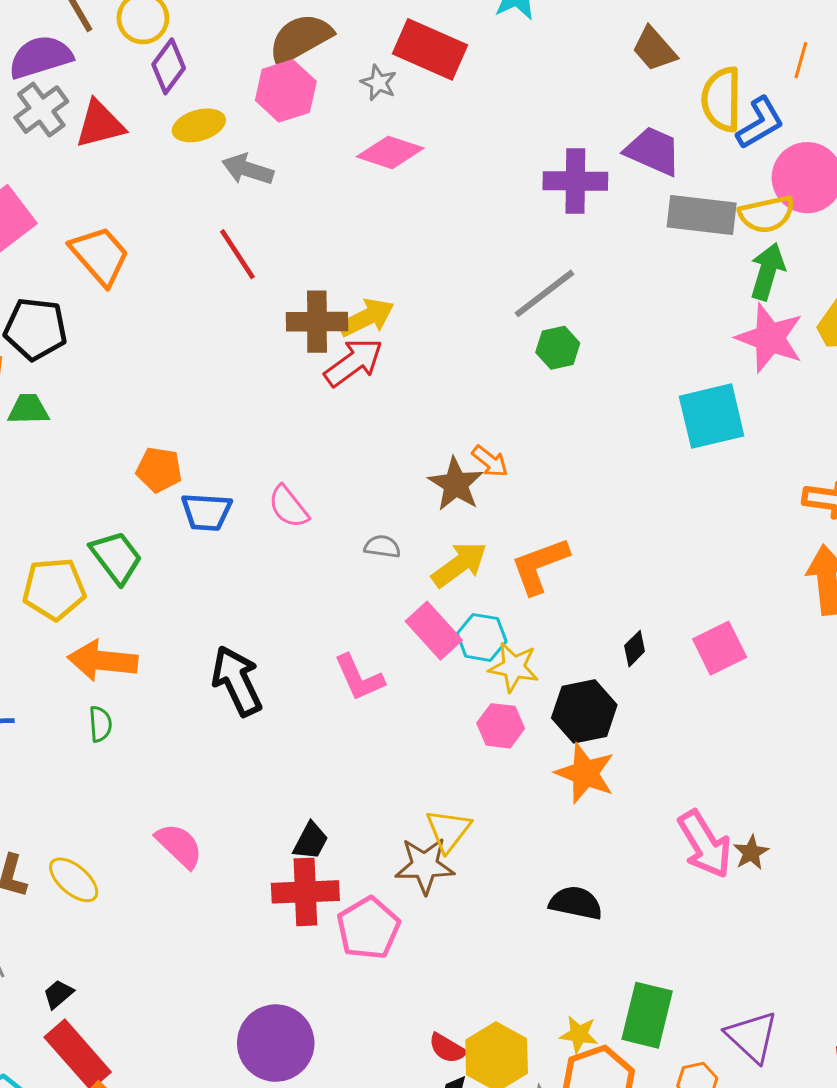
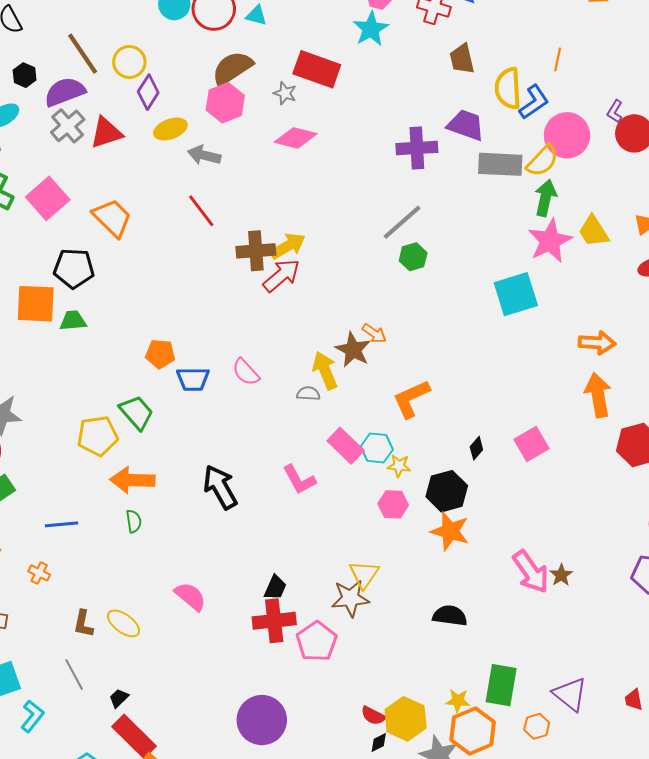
brown trapezoid: (654, 49) -> (462, 59), turned 32
yellow semicircle: (767, 214) -> (542, 161), turned -30
pink star: (770, 338) -> (550, 241), turned 30
yellow arrow: (459, 565) -> (325, 370), moved, turned -72
yellow star: (514, 667) -> (399, 466), size x0.7

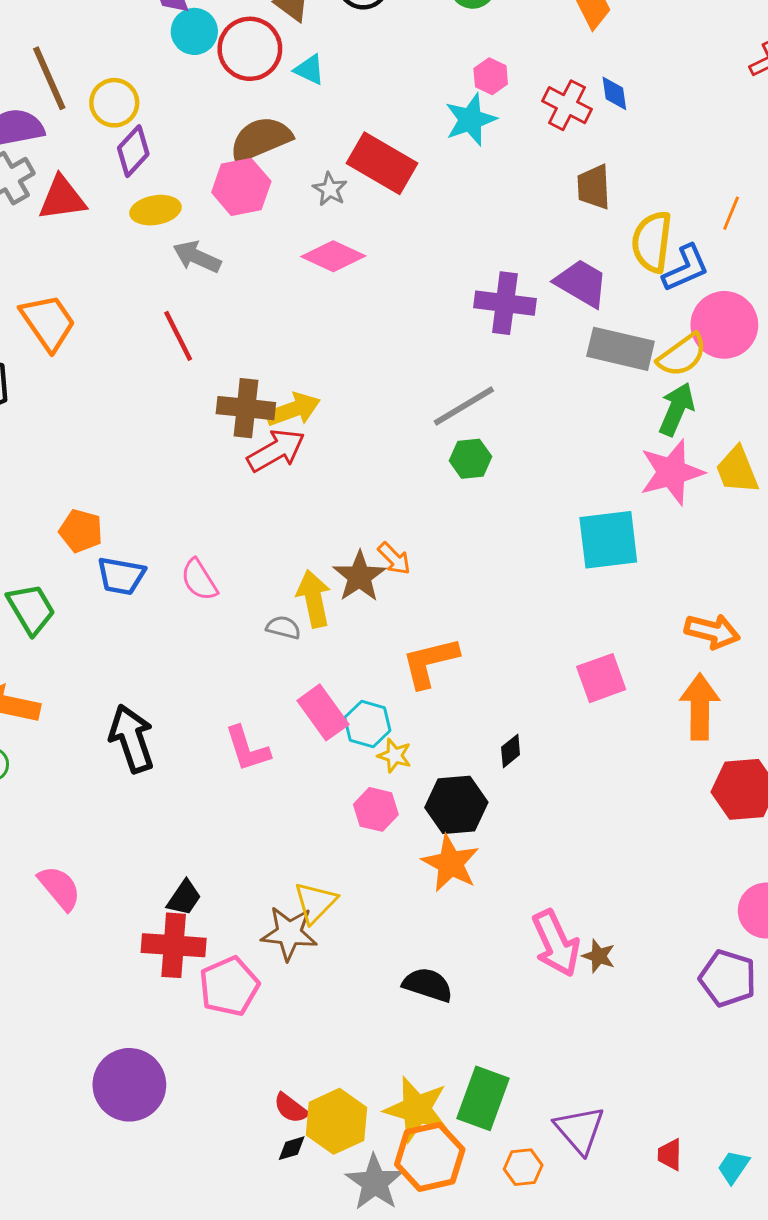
pink square: (531, 444) -> (601, 678), moved
brown star: (561, 575) -> (599, 956), turned -30
yellow star: (458, 701) -> (416, 1109), size x1.8

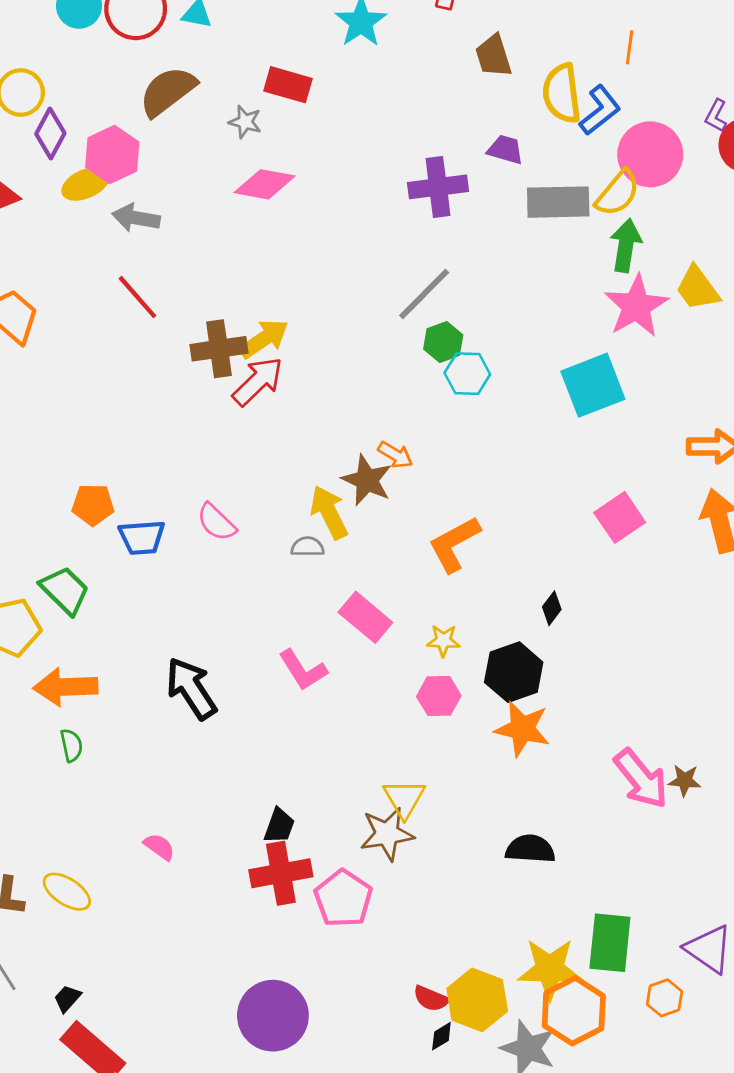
red rectangle: (382, 163) -> (288, 85), size x0.7
pink hexagon: (241, 187) -> (112, 155), moved
purple trapezoid: (582, 283) -> (505, 150), size x0.7
cyan hexagon: (367, 724) -> (467, 374), moved
pink semicircle: (59, 888) -> (159, 847), size x0.7

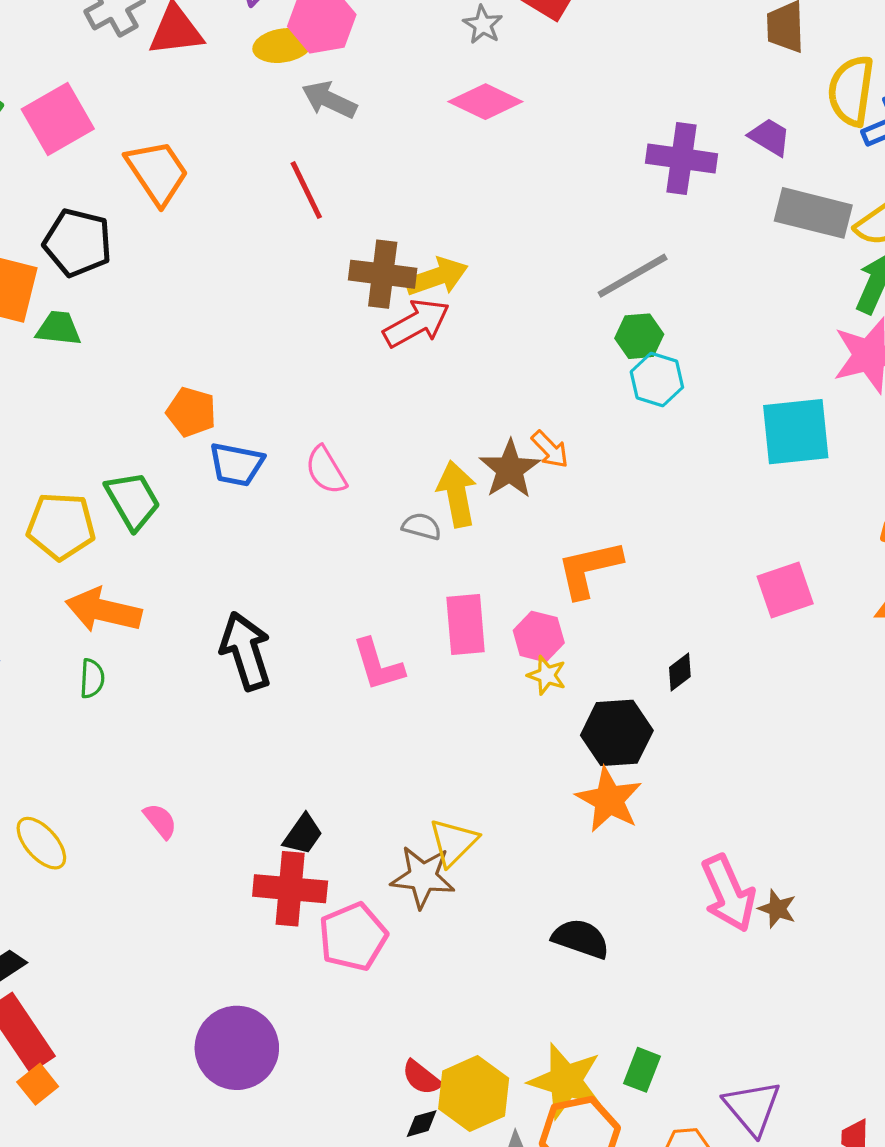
pink rectangle: (365, 617) -> (466, 624), turned 30
pink hexagon: (439, 696) -> (539, 637), moved
green rectangle: (610, 943) -> (642, 1070), size x0.6

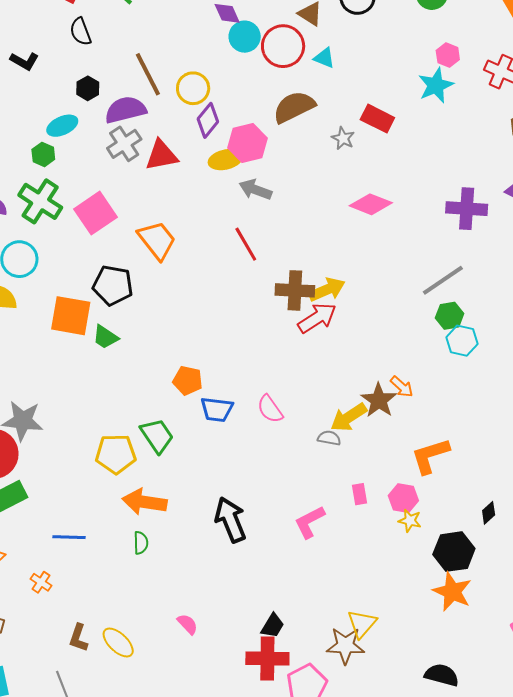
pink diamond: (485, 102) -> (371, 204), moved
green trapezoid: (59, 328) -> (105, 337), turned -148
yellow arrow: (457, 494) -> (349, 417), turned -108
pink rectangle: (466, 624) -> (360, 494), size x0.6
pink L-shape: (378, 665) -> (310, 522), turned 84

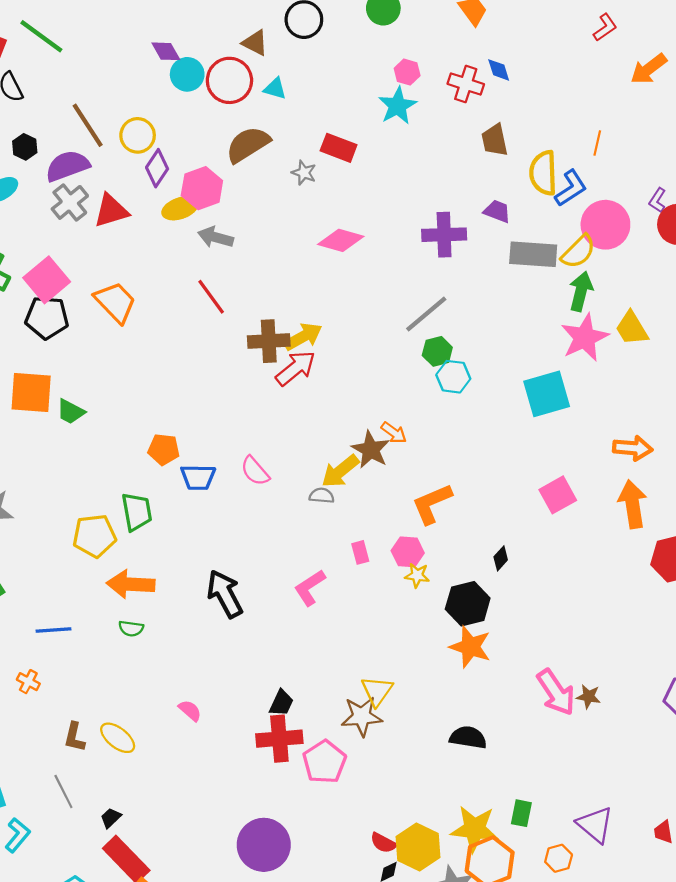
black pentagon: (113, 285) -> (47, 318), moved
green trapezoid: (157, 436) -> (137, 512), turned 30
green semicircle: (141, 543) -> (131, 628), turned 105

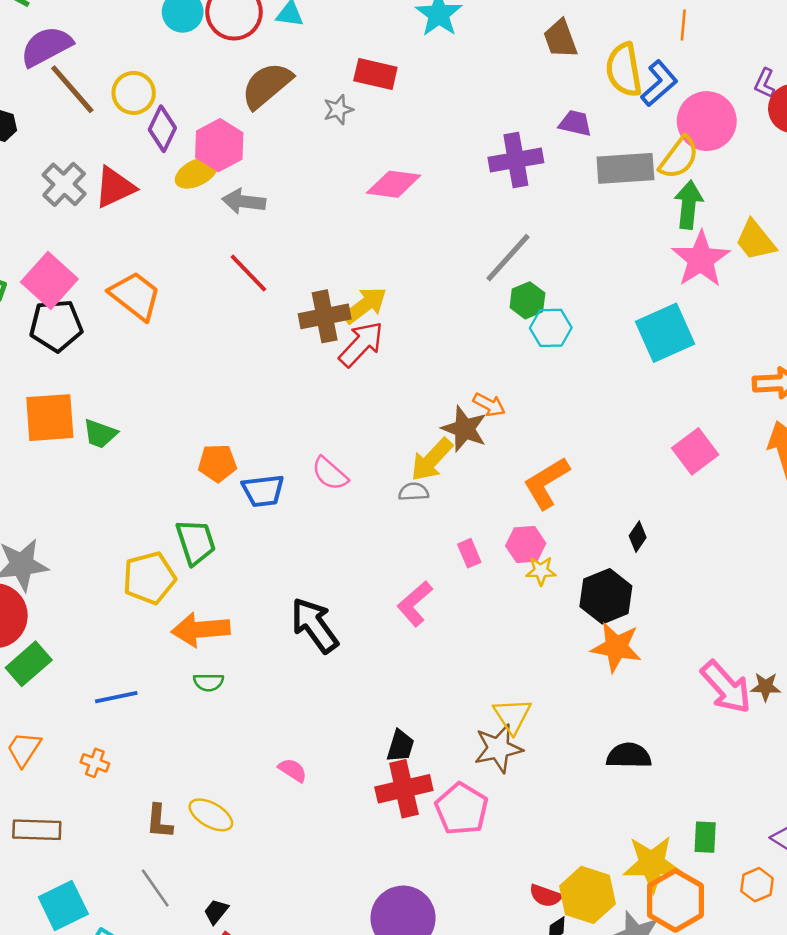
purple semicircle: (67, 166) -> (46, 46), moved
gray star: (304, 173) -> (338, 110), turned -30

